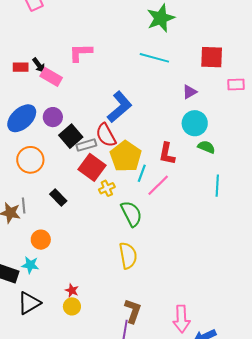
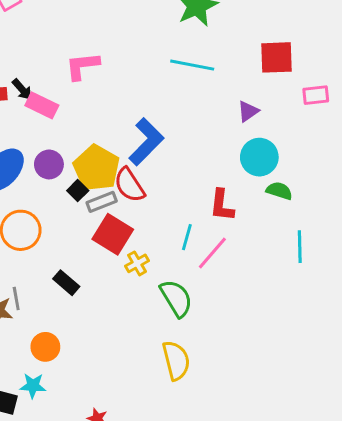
black square: (71, 136) -> (78, 191), size x0.6
yellow pentagon: (126, 156) -> (96, 168), moved

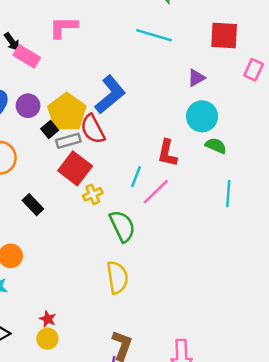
pink rectangle: (316, 95) -> (254, 70), turned -65

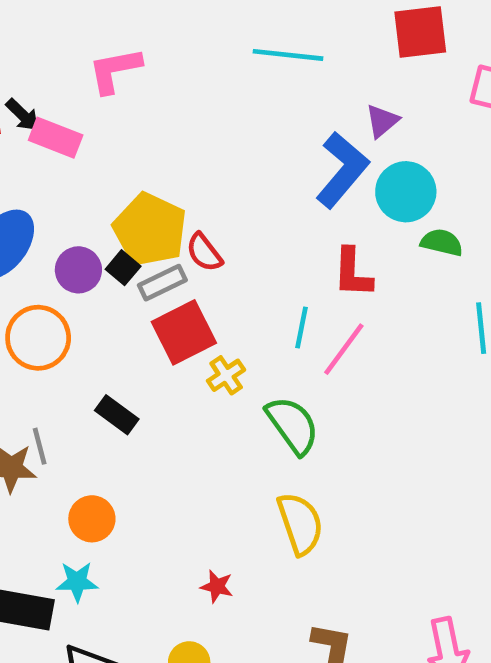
blue L-shape: (110, 95) -> (342, 170), moved
purple circle: (28, 106) -> (78, 270), moved
red semicircle: (93, 129) -> (204, 252), size x0.7
red square: (75, 168) -> (184, 332), turned 36
red star: (48, 319) -> (217, 586), moved

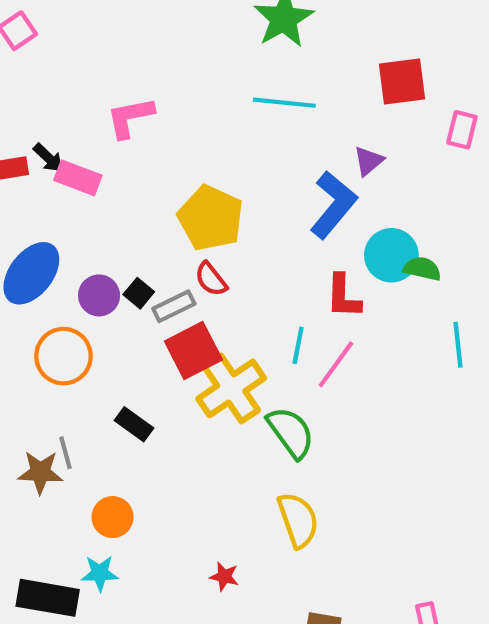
cyan circle: (406, 192) -> (391, 255), moved
yellow pentagon: (150, 230) -> (211, 218), moved
yellow cross: (226, 375) -> (231, 388), size x2.0

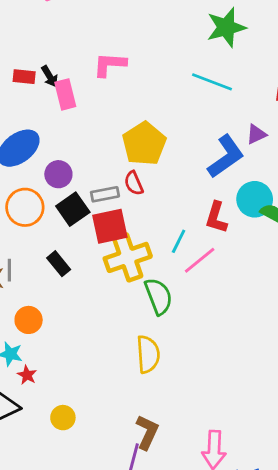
pink rectangle: (78, 178) -> (65, 94), turned 40
black square: (139, 293) -> (73, 209), moved, size x1.6
red star: (224, 576) -> (27, 375), moved

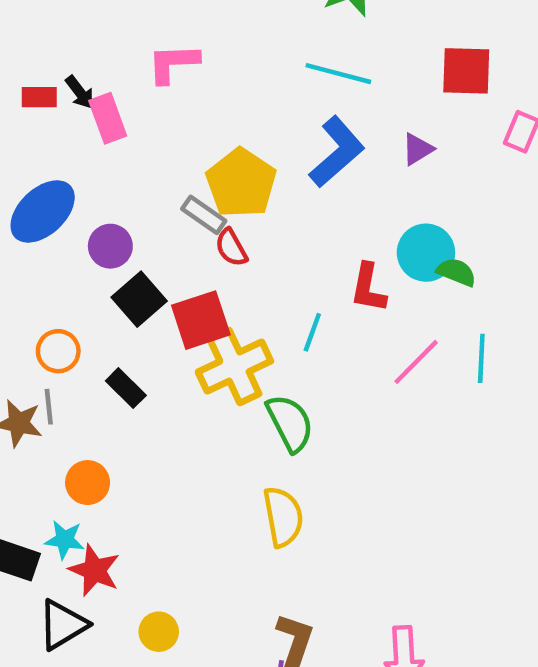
blue L-shape: (226, 156) -> (337, 152), moved
gray rectangle: (105, 194) -> (204, 215), moved, turned 52
orange circle: (25, 207) -> (58, 351), moved, size x0.7
pink line: (200, 260) -> (416, 362), moved
red star: (27, 375) -> (95, 570), size x1.6

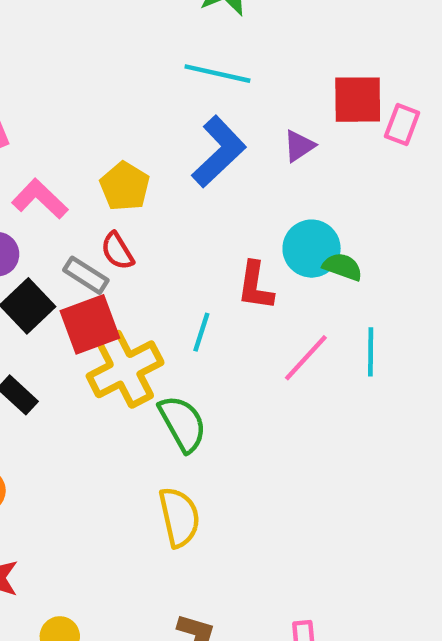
pink L-shape: (173, 63) -> (40, 199), moved, turned 48
red square: (466, 71) -> (358, 100), moved
yellow pentagon: (241, 183) -> (125, 186), size x0.7
gray rectangle: (204, 215) -> (86, 275), moved

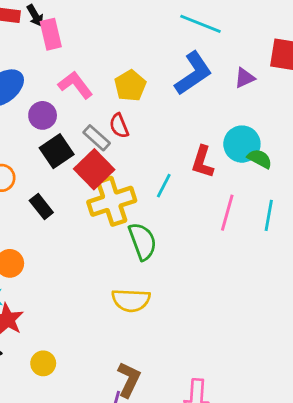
red square: (90, 324) -> (94, 169), turned -33
pink line: (306, 358) -> (227, 213), turned -36
yellow semicircle: (179, 517) -> (131, 300), turned 96

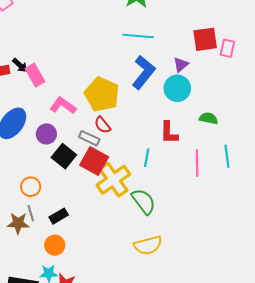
yellow pentagon: (130, 86) -> (102, 94), size x1.5
cyan circle: (242, 144) -> (177, 88), moved
black rectangle: (41, 207) -> (59, 216), moved, turned -66

